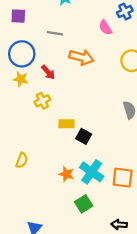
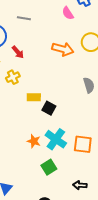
orange arrow: (81, 57) -> (63, 49), moved

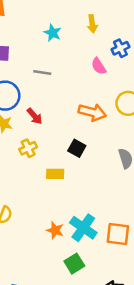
black square: (49, 108) -> (77, 148), moved

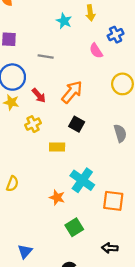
cyan star: (52, 33) -> (64, 21), moved
orange arrow: (92, 112) -> (72, 92), moved, turned -65
cyan cross: (83, 228) -> (82, 180), moved

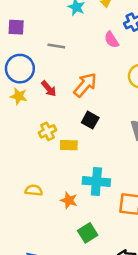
yellow cross: (33, 124) -> (48, 131), moved
cyan cross: (82, 180) -> (96, 182), turned -30
yellow semicircle: (12, 184) -> (34, 190), moved, turned -105

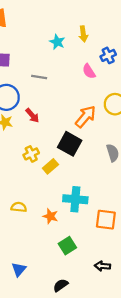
orange arrow: (85, 85) -> (86, 117), moved
black square: (90, 120) -> (70, 144), size x1.5
yellow rectangle: (69, 145) -> (50, 166), turned -42

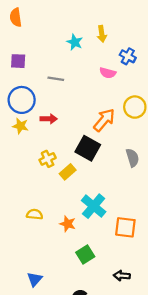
blue cross: (108, 55) -> (128, 56), turned -35
pink semicircle: (89, 71) -> (108, 73), turned -42
red arrow: (32, 115) -> (49, 119), turned -49
cyan cross: (75, 199) -> (94, 206), turned 35

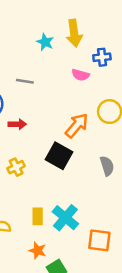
yellow arrow: (102, 34) -> (74, 33), size x1.5
blue cross: (128, 56) -> (102, 57), turned -35
yellow rectangle: (68, 172) -> (38, 216), moved, turned -49
orange star: (68, 224) -> (38, 251), moved

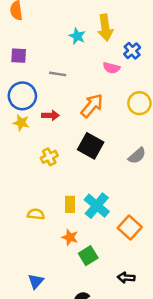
blue cross: (102, 57) -> (132, 51), turned -35
orange arrow: (77, 125) -> (92, 106), moved
gray semicircle: (107, 166) -> (137, 156), turned 66
orange square: (99, 240) -> (130, 228), turned 35

